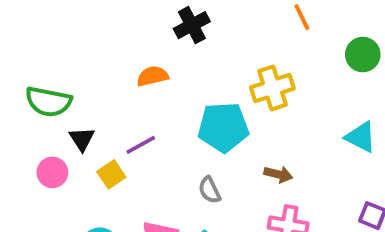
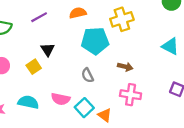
orange semicircle: (153, 76) -> (78, 13), moved
black triangle: (82, 139) -> (48, 49), moved
purple line: (141, 145) -> (39, 17), moved

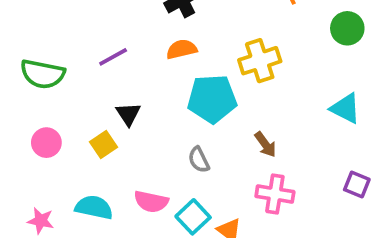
brown arrow: (125, 67) -> (265, 144), turned 40

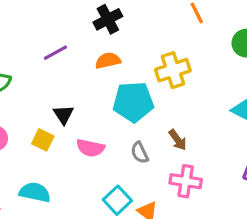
purple line: (113, 57) -> (55, 53), moved
yellow square: (104, 144) -> (43, 140), turned -30
gray semicircle: (199, 160) -> (140, 153), moved
pink semicircle: (151, 202) -> (90, 148), moved

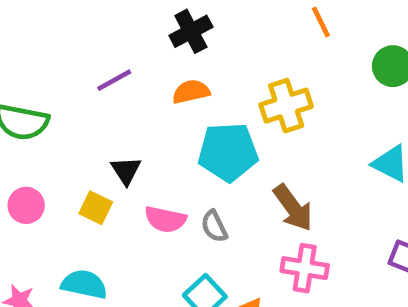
brown arrow: (178, 140) -> (293, 208), size x1.5
gray semicircle: (140, 153) -> (214, 226), moved

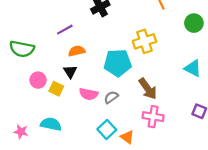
orange semicircle: (191, 92) -> (77, 51), moved
pink circle: (26, 205) -> (38, 80), moved
gray semicircle: (214, 226) -> (111, 97), turned 80

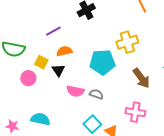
yellow square: (56, 89) -> (41, 62), moved
brown arrow: (148, 89) -> (141, 78), moved
gray semicircle: (111, 97) -> (96, 94), turned 56

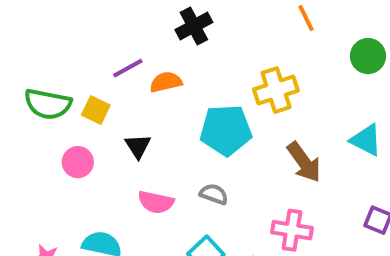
orange semicircle: (64, 51) -> (166, 82), moved
yellow square: (41, 62) -> (96, 110), moved
pink semicircle: (75, 91) -> (156, 202), moved

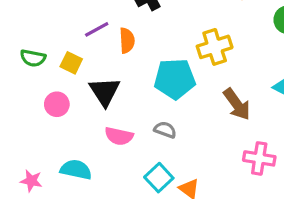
orange semicircle: (166, 82) -> (127, 41), turned 100
green semicircle: (48, 104) -> (33, 58), size x0.7
black triangle: (138, 146) -> (105, 92), size x1.5
pink cross: (292, 230) -> (259, 158), moved

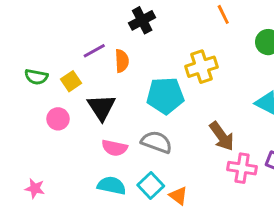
yellow square: (71, 63) -> (71, 81), turned 30
brown arrow: (237, 104) -> (222, 136), moved
gray semicircle: (165, 130) -> (157, 142), size x1.5
cyan semicircle: (76, 170) -> (112, 186), moved

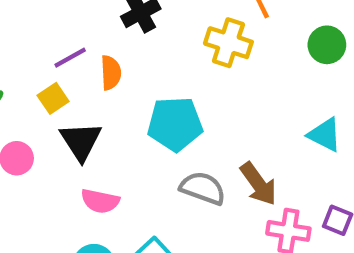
yellow cross: (201, 67) -> (228, 43), moved, turned 36
yellow square: (71, 81) -> (53, 98), moved
gray semicircle: (157, 142) -> (203, 188), moved

